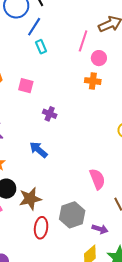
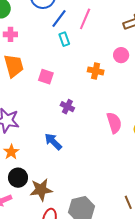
pink line: (83, 41) -> (85, 19), moved
orange cross: (93, 81) -> (96, 71), moved
pink semicircle: (97, 179) -> (114, 123), moved

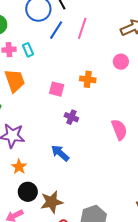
cyan rectangle: (64, 39) -> (28, 50), moved
orange cross: (96, 71) -> (88, 79), moved
pink square: (46, 77) -> (57, 89), moved

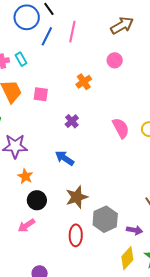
orange cross: (88, 79) -> (84, 82), turned -35
pink square: (57, 89) -> (41, 94), moved
purple cross: (71, 117) -> (72, 121), turned 32
brown star: (52, 202) -> (77, 197), moved

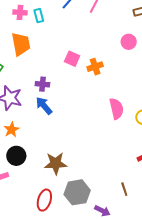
orange cross: (84, 82) -> (95, 67), moved
pink square: (41, 94) -> (72, 59), moved
purple cross: (72, 121) -> (42, 84), moved, turned 32
blue arrow: (65, 158) -> (44, 106), moved

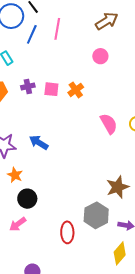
purple cross: (42, 84) -> (28, 86), moved
brown star: (56, 163) -> (118, 187), moved

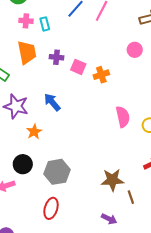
blue arrow: (39, 142) -> (52, 102), moved
orange star: (15, 175) -> (34, 132), moved
gray hexagon: (96, 215) -> (57, 172), moved

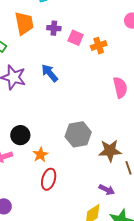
orange star: (34, 132) -> (40, 155), moved
gray hexagon: (57, 172) -> (78, 134), moved

